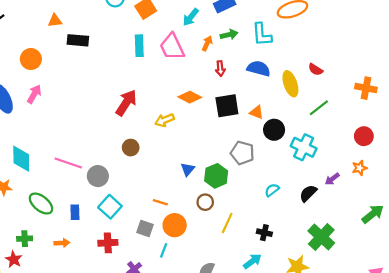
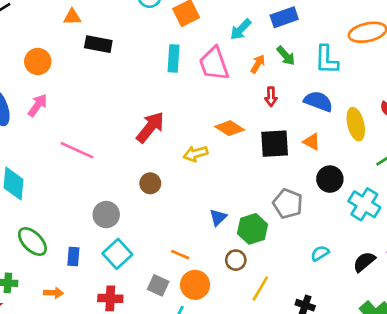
green arrow: (229, 35) -> (286, 56), turned 56
orange triangle: (257, 112) -> (312, 142), moved
pink line: (68, 163) -> (77, 150), moved

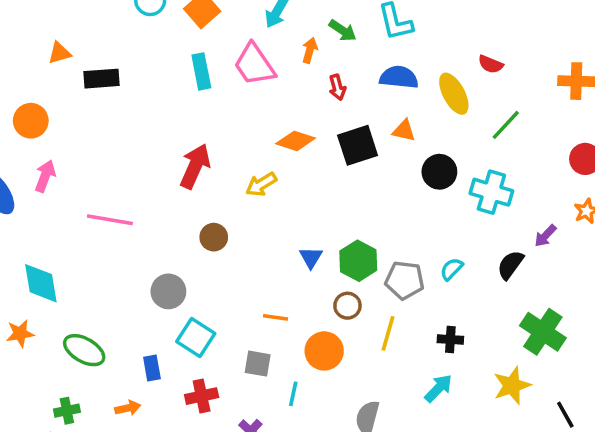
gray pentagon: (288, 204) -> (405, 280), moved
blue rectangle: (73, 256) -> (152, 368), moved
orange circle: (195, 285) -> (324, 351), moved

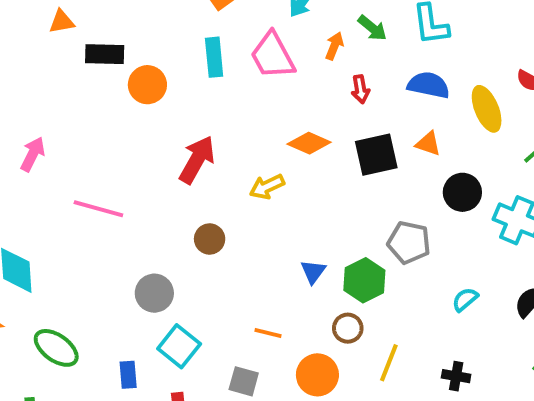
orange circle: (31, 121) -> (147, 85), moved
gray pentagon: (405, 280) -> (409, 242), moved

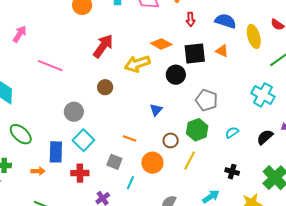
yellow arrow: (267, 187) -> (137, 64), size x1.4
black circle: (462, 192) -> (176, 75), moved
green hexagon: (364, 280) -> (197, 130), moved
blue rectangle: (128, 375) -> (56, 152), size x1.5
black cross: (456, 376) -> (232, 172), moved

